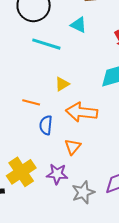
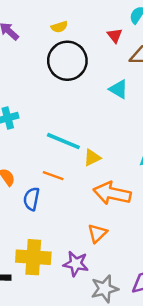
cyan line: (46, 44) -> (63, 141), moved
blue semicircle: (46, 125) -> (31, 199), moved
yellow cross: (21, 172) -> (33, 257), turned 32

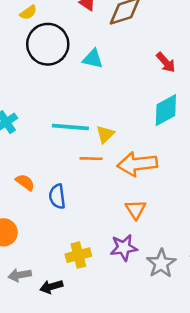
cyan triangle: (119, 89) -> (93, 59), moved
orange line: (53, 176) -> (91, 159), moved
yellow cross: (33, 257) -> (78, 255), size x0.7

